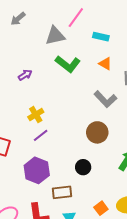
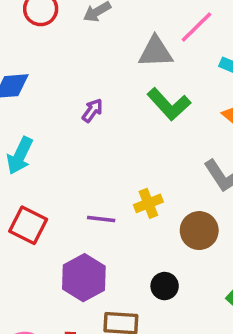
purple arrow: (25, 75) -> (92, 110), turned -32
yellow cross: (36, 115) -> (148, 203), moved
purple line: (41, 135) -> (101, 219), turned 35

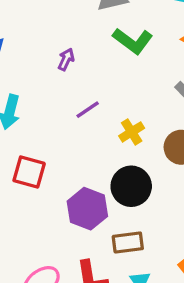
purple line: (101, 219) -> (88, 110), moved, turned -30
black circle: (165, 286) -> (131, 186), moved, size x1.6

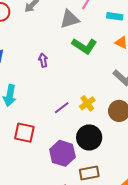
purple arrow: (66, 59) -> (43, 60), turned -32
purple line: (88, 110) -> (62, 108), moved

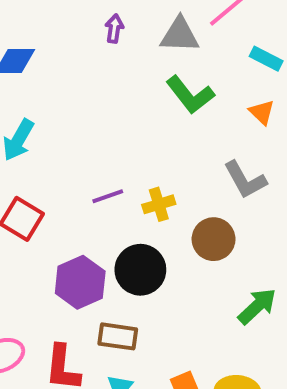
purple arrow: (43, 60) -> (114, 29), moved

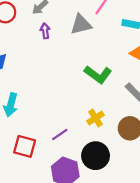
green L-shape: (190, 95) -> (98, 74), moved
purple line: (108, 196) -> (60, 134), moved

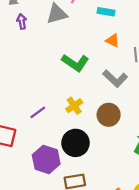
purple line: (60, 134) -> (38, 112), moved

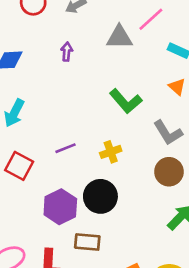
purple arrow: (22, 21) -> (67, 52), moved
brown circle: (109, 115) -> (169, 172), moved

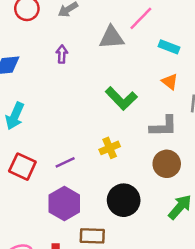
gray L-shape: (168, 133) -> (164, 126), turned -56
purple line: (65, 148) -> (65, 162), moved
black circle: (100, 196) -> (124, 200), moved

